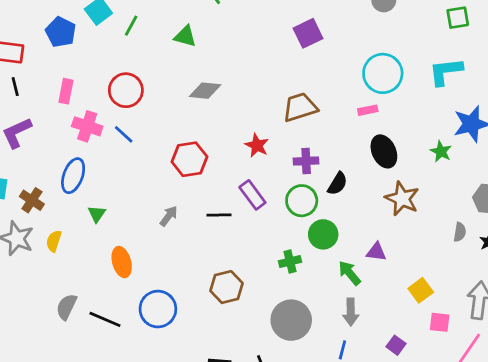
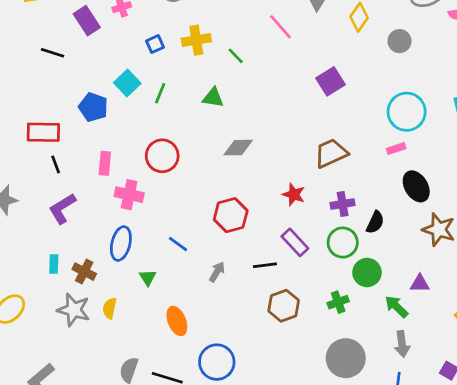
blue line: (124, 134) -> (178, 244), moved
brown hexagon: (226, 287) -> (284, 306), moved

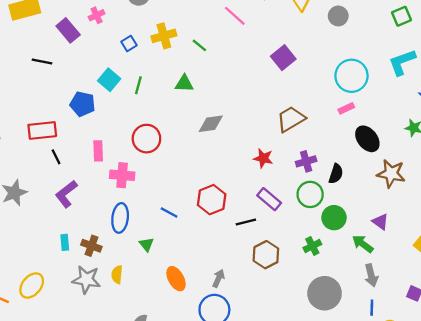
red hexagon: (231, 215) -> (212, 200), moved
gray arrow: (217, 272) -> (219, 278), moved
purple triangle: (420, 283) -> (380, 222), turned 42

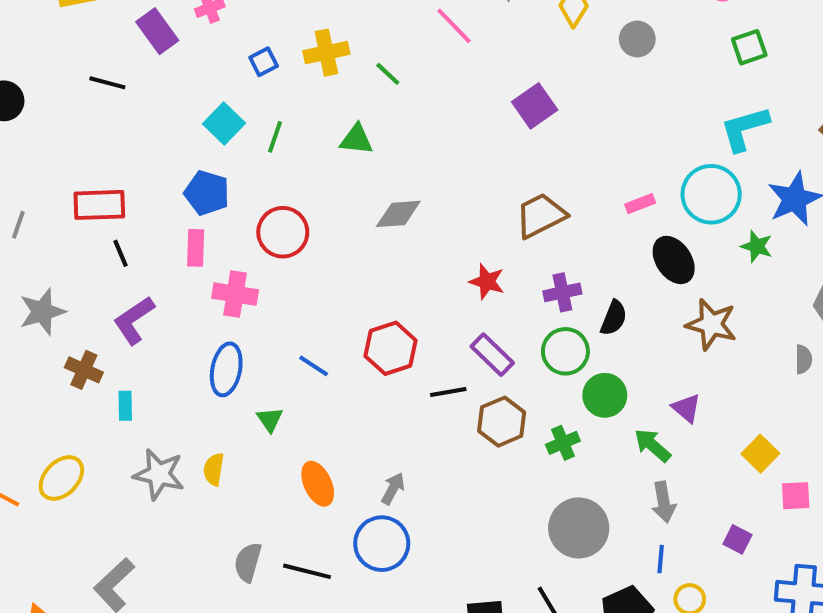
cyan circle: (351, 76) -> (711, 194), moved
blue pentagon: (82, 104) -> (207, 193), moved
brown cross: (91, 246) -> (84, 370), moved
brown hexagon: (266, 255) -> (502, 422), moved

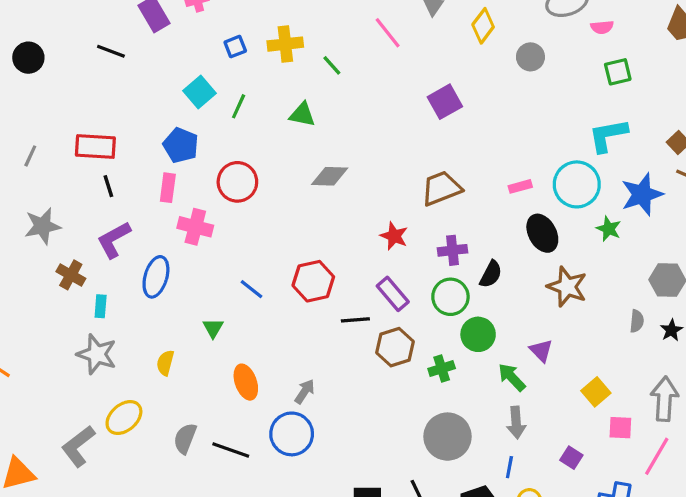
blue ellipse: (226, 369) -> (156, 277), moved
gray star: (159, 474) -> (97, 354), moved
yellow ellipse: (61, 478) -> (124, 418), moved

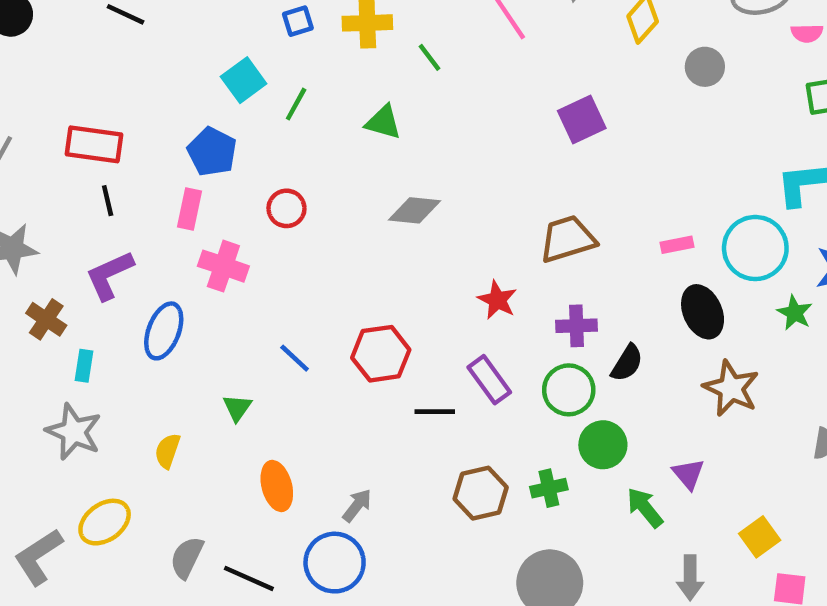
red circle: (237, 182) -> (286, 208), size x0.7
brown hexagon: (395, 347) -> (481, 493), moved
gray arrow: (516, 423) -> (690, 578), moved

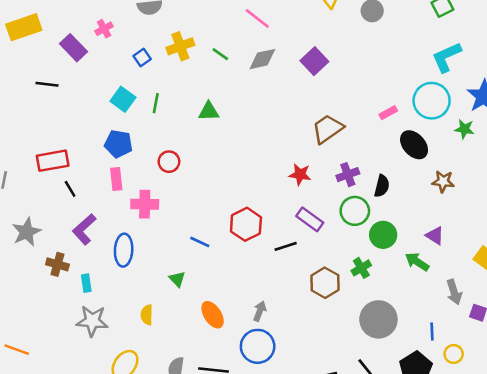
green triangle: (383, 122) -> (209, 111), moved
gray diamond: (414, 210) -> (262, 59), moved
brown star: (731, 388) -> (443, 181), size x0.7

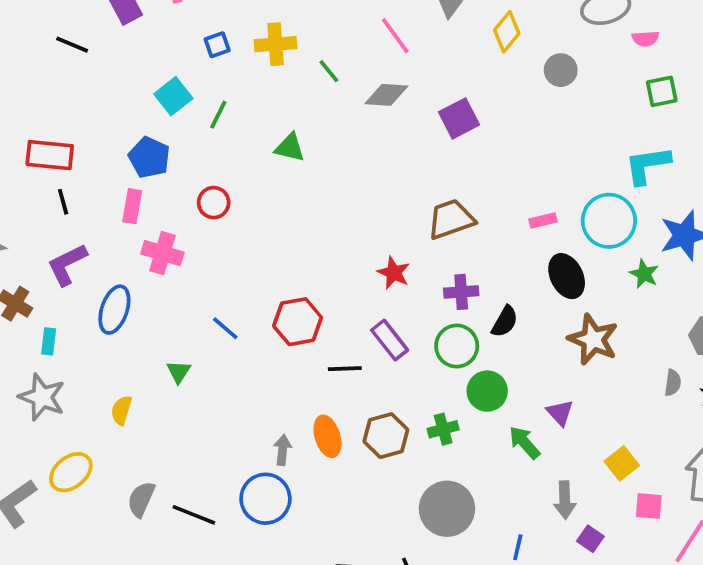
brown star: (443, 181) -> (593, 339), size x1.5
gray arrow: (260, 311) -> (283, 450), turned -30
orange ellipse: (213, 315) -> (327, 436), moved

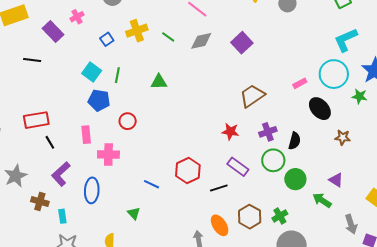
blue pentagon: (149, 157) -> (99, 100), moved
brown star: (593, 339) -> (343, 137), size x0.6
green cross: (443, 429) -> (280, 216), moved

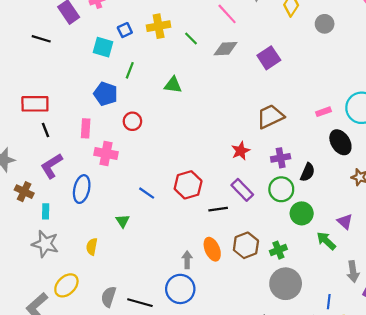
cyan square: (92, 72) -> (103, 47), moved, turned -30
red star: (230, 132) -> (241, 151), turned 30

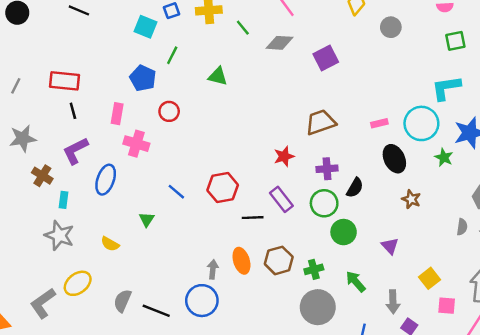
green arrow: (326, 241) -> (356, 282), moved
yellow semicircle: (92, 247) -> (110, 244), turned -77

